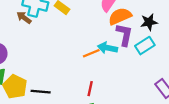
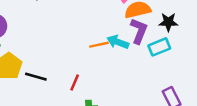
red line: (90, 89) -> (75, 83), moved

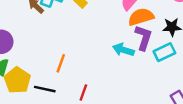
orange line: (99, 45) -> (61, 63), moved, turned -54

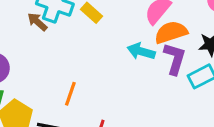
cyan arrow: (123, 50) -> (141, 51), moved

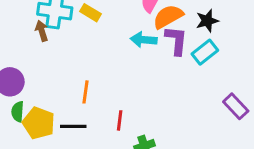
brown arrow: (37, 22) -> (42, 31), turned 42

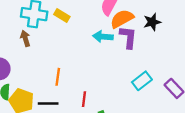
brown arrow: (42, 31) -> (25, 38), moved
cyan rectangle: (205, 52) -> (142, 81), moved

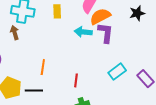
yellow rectangle: (62, 16) -> (57, 11), moved, turned 56
black star: (152, 22) -> (137, 13), moved
red line: (84, 99) -> (76, 80), moved

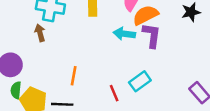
cyan rectangle: (117, 72) -> (140, 81), moved
red line: (76, 80) -> (114, 93), turned -32

